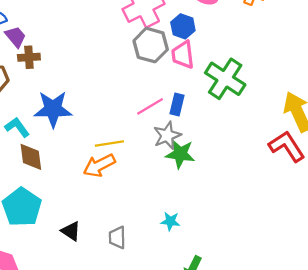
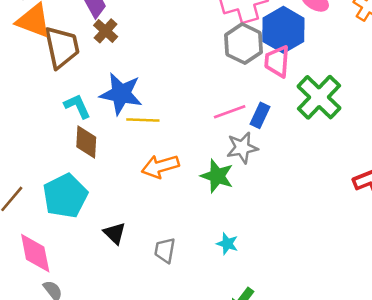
blue hexagon: (183, 26) -> (283, 30), size x1.6
brown cross: (29, 57) -> (106, 31), turned 35
yellow line: (109, 143) -> (143, 120), moved
green star: (180, 154) -> (217, 176), moved

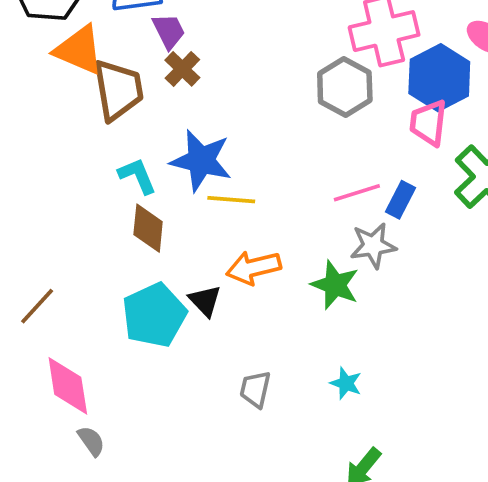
gray hexagon: (244, 44) -> (345, 87), moved
cyan pentagon: (65, 196) -> (154, 315), moved
black triangle: (115, 233) -> (205, 301), moved

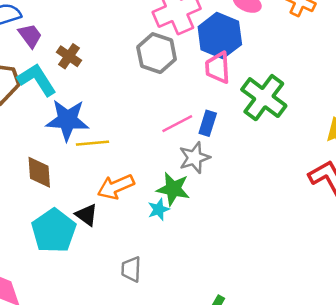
brown cross: (182, 69) -> (69, 56), moved
cyan L-shape: (137, 176) -> (37, 80), moved, size x1.4
cyan star: (346, 383) -> (159, 209), moved, turned -30

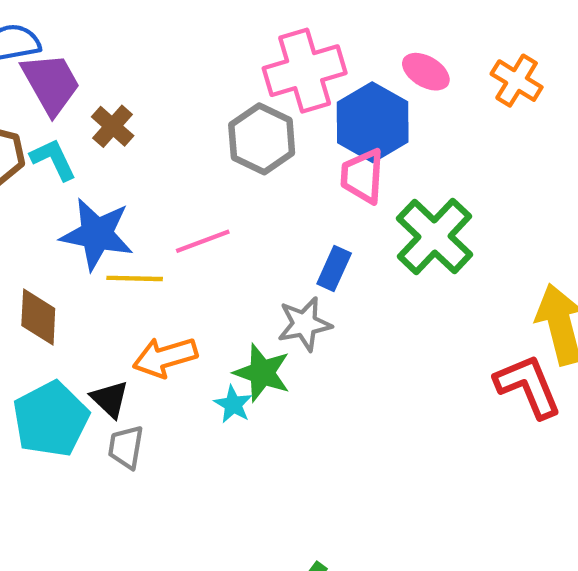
purple trapezoid: (30, 36) -> (51, 84), size x1.5
cyan L-shape: (37, 80) -> (53, 159), size x0.7
pink line: (177, 124) -> (203, 241), moved
cyan star: (159, 209) -> (233, 404), turned -30
gray trapezoid: (131, 269) -> (126, 447), moved

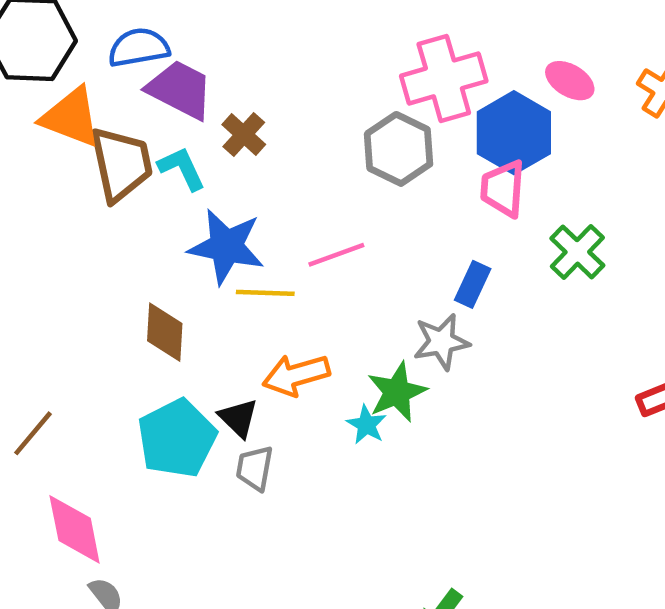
purple trapezoid: (51, 84) -> (180, 90), turned -34
green cross: (435, 236) -> (577, 252), size x0.7
green star: (262, 373) -> (397, 392), turned 30

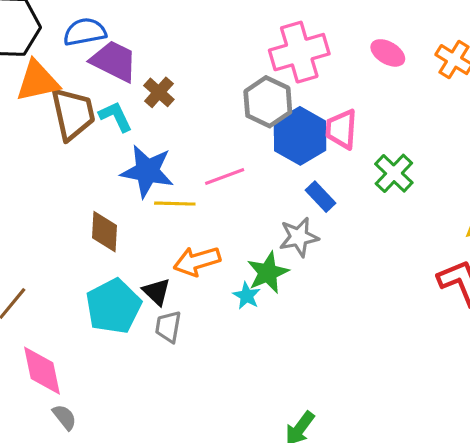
orange triangle: (71, 117) -> (37, 81), turned -33
blue hexagon: (514, 133) -> (300, 136), moved
blue rectangle: (473, 284) -> (321, 197), turned -68

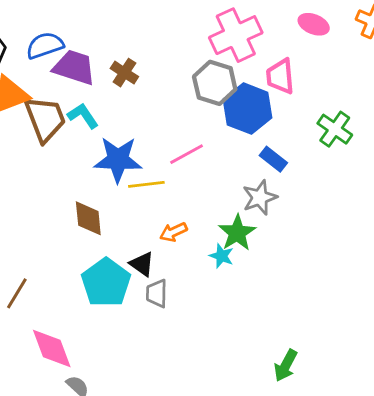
brown cross: (159, 92) -> (124, 73), moved
pink trapezoid: (341, 129) -> (280, 76), moved
orange arrow: (197, 261) -> (173, 232), size x0.7

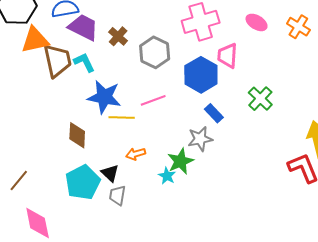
gray hexagon: (215, 83) -> (155, 52), moved

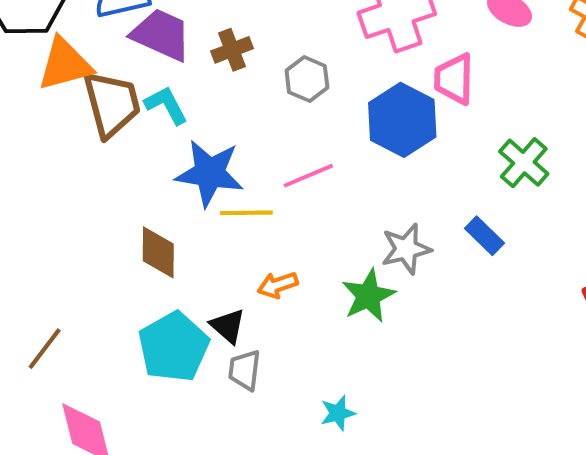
brown cross: (118, 36) -> (232, 50), turned 30
gray hexagon: (155, 52) -> (307, 79), size x0.7
blue rectangle: (214, 113) -> (484, 236), moved
cyan star: (167, 176) -> (338, 413), moved, turned 30

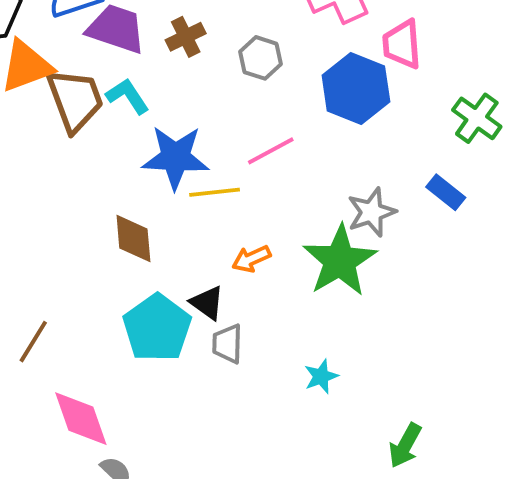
green star: (368, 296) -> (340, 261), size x1.4

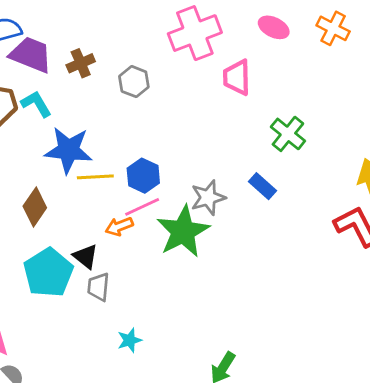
blue hexagon: (356, 89) -> (143, 176), moved, size x0.7
pink line: (271, 151) -> (142, 207), moved
brown diamond: (133, 238) -> (35, 207), turned 36
cyan star: (321, 376) -> (130, 340), moved

